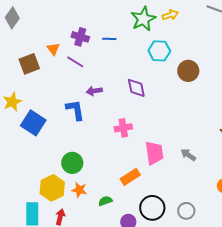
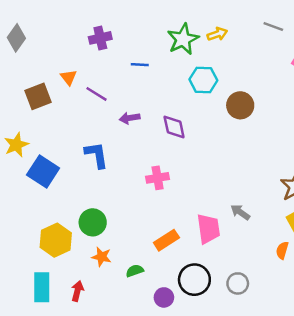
purple cross: (80, 37) -> (100, 38), moved, turned -30
purple arrow: (94, 91) -> (130, 118), moved
pink trapezoid: (154, 153) -> (208, 229), moved
yellow hexagon: (52, 188) -> (56, 240), moved

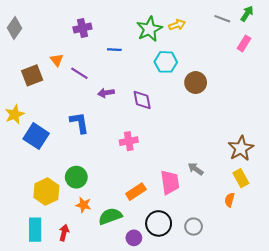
green semicircle: (135, 271) -> (110, 216), size x1.6

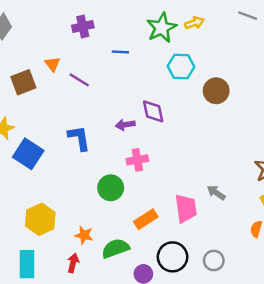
purple arrow: (106, 93) -> (125, 125), moved
green circle: (76, 177) -> (111, 188), moved
red arrow: (64, 233) -> (73, 263), moved

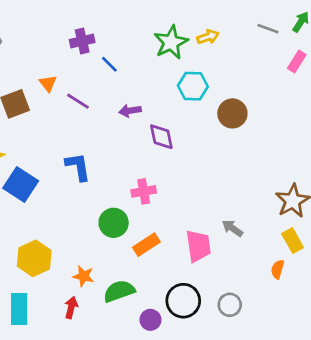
blue line: (120, 52) -> (109, 64), moved, turned 42
purple arrow: (125, 125) -> (130, 111), moved
orange rectangle: (146, 219) -> (146, 245), moved

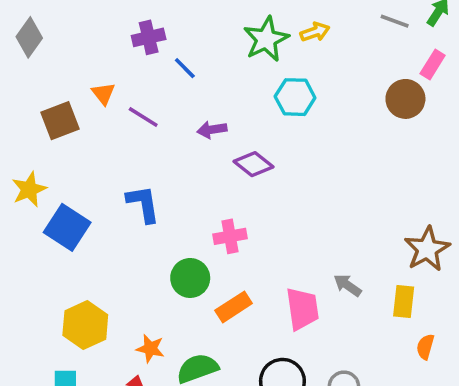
brown circle: (232, 113) -> (405, 99), moved
purple diamond: (161, 137) -> (254, 164), turned -40
yellow rectangle: (293, 241) -> (404, 301), moved, turned 35
orange semicircle: (278, 269) -> (425, 347), moved

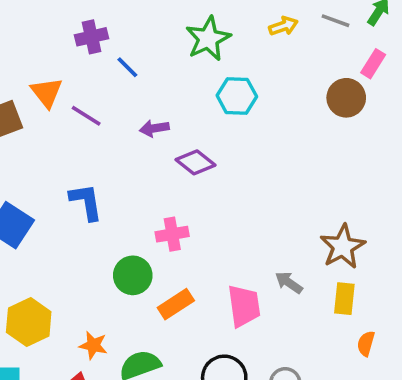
yellow arrow: (315, 32) -> (283, 26), moved
orange triangle: (103, 93) -> (47, 92), size x1.4
brown star: (427, 249) -> (343, 247), moved

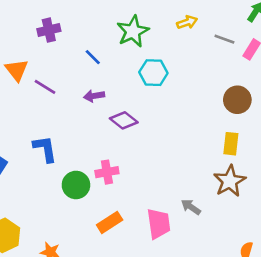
gray line: (335, 21) -> (224, 39), moved
blue line: (127, 67) -> (93, 57), moved
brown circle: (346, 98) -> (237, 100), moved
green circle: (133, 275) -> (76, 185), moved
yellow rectangle: (344, 299) -> (231, 144), moved

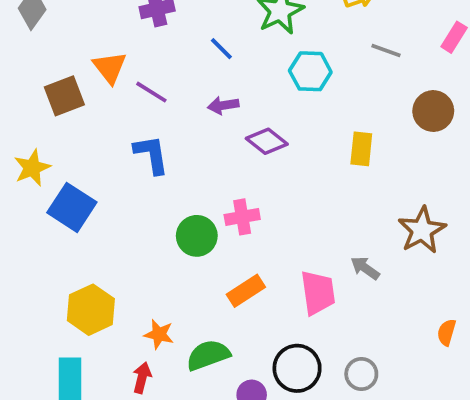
gray line: (224, 39) -> (386, 50), moved
yellow rectangle: (231, 144) -> (361, 149), moved
blue L-shape: (45, 149) -> (151, 155), moved

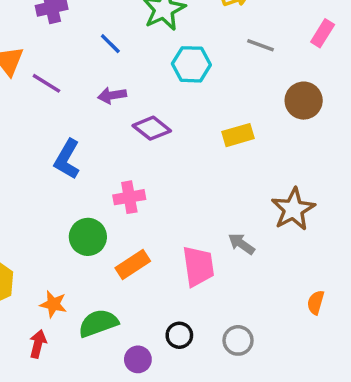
yellow rectangle: (361, 149) -> (238, 135), turned 68
blue L-shape: (151, 155) -> (67, 159), moved, turned -141
green circle: (197, 236) -> (88, 237), moved
black circle: (297, 368) -> (179, 335), size x0.6

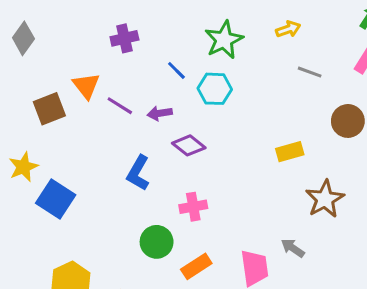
cyan hexagon: (191, 64) -> (215, 89), moved
purple arrow: (112, 95) -> (160, 113), moved
purple diamond: (152, 128) -> (189, 145), moved
brown star: (293, 209) -> (325, 199), moved

